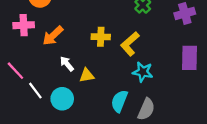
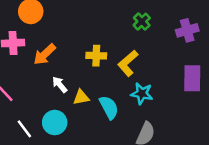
white line: (35, 91) -> (24, 129), moved
cyan semicircle: (119, 101) -> (109, 107), moved, turned 130

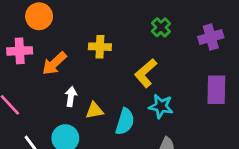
yellow cross: (96, 56) -> (100, 47), moved
white arrow: (60, 85) -> (71, 97), turned 48
cyan semicircle: (109, 107) -> (125, 122), turned 45

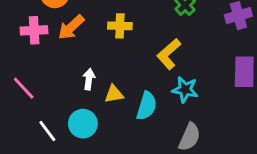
orange arrow: (54, 63) -> (71, 27), moved

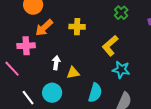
pink cross: (34, 30) -> (26, 46), moved
cyan semicircle: (147, 106) -> (95, 93), moved

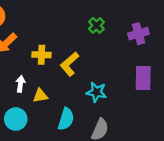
yellow cross: (77, 27) -> (41, 55), moved
yellow L-shape: (110, 46) -> (70, 64), moved

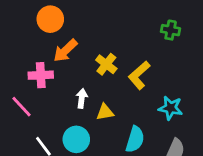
green cross: (96, 25) -> (171, 30), turned -35
yellow cross: (41, 55) -> (106, 64), turned 36

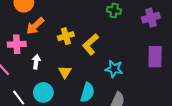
yellow cross: (106, 64) -> (66, 36), turned 35
white arrow: (82, 98) -> (36, 62), moved
yellow triangle: (105, 112) -> (65, 72), turned -48

